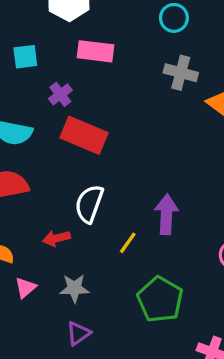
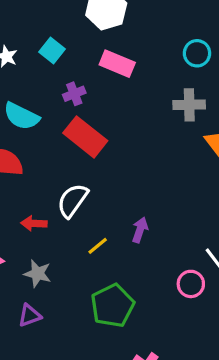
cyan square: (25, 57) -> (52, 51), turned 30
gray cross: (181, 73) -> (189, 105), turned -32
purple arrow: (166, 214) -> (140, 230), size x0.7

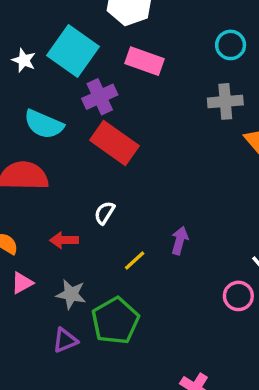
cyan square: (52, 51) -> (73, 51), size x1.8
purple cross: (74, 94) -> (100, 97), size x1.4
white semicircle: (73, 201) -> (105, 213), size x0.6
green pentagon: (113, 306) -> (115, 321), moved

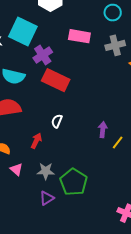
pink rectangle: (144, 61) -> (79, 36), moved
red arrow: (64, 240) -> (36, 141), turned 126
yellow line: (135, 260) -> (118, 143), moved
pink triangle: (22, 283) -> (16, 169), turned -40

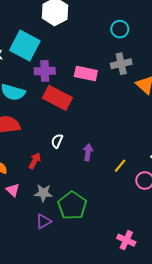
pink rectangle: (79, 36) -> (86, 74), moved
purple cross: (43, 55) -> (45, 71), turned 30
purple arrow: (103, 130) -> (88, 152), moved

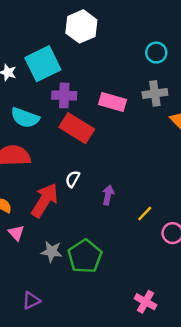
cyan square: (25, 46) -> (43, 64), turned 32
red arrow: (35, 161) -> (45, 200), size x1.8
gray star: (43, 193) -> (52, 251), moved
purple triangle: (43, 221) -> (31, 300), moved

